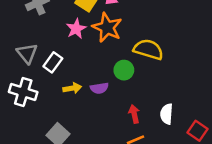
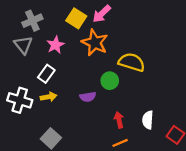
pink star: (76, 29) -> (55, 45), moved
gray triangle: (27, 53) -> (23, 45), moved
yellow arrow: (72, 88) -> (49, 97), moved

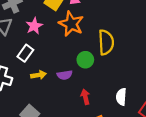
yellow semicircle: (132, 62) -> (106, 42), turned 70
yellow arrow: (49, 97) -> (38, 75), moved
red arrow: (119, 120) -> (85, 97), moved

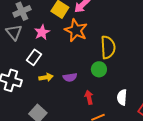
green circle: (85, 60) -> (99, 69), moved

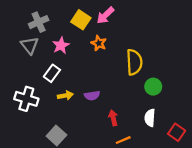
orange star: (76, 30) -> (99, 43), size x0.6
green circle: (99, 69) -> (153, 87), moved

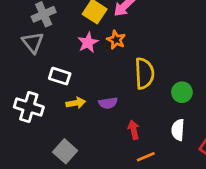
pink star: (61, 45) -> (88, 43), moved
yellow semicircle: (134, 62) -> (144, 73), moved
white rectangle: (52, 73) -> (60, 76), turned 72

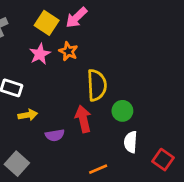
green circle: (182, 92) -> (122, 111), moved
purple semicircle: (108, 103) -> (55, 135), moved
red arrow: (134, 130) -> (83, 119), moved, size x1.4

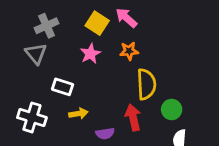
pink arrow: (76, 18) -> (126, 18), turned 85
orange star: (68, 51) -> (129, 51), moved, turned -30

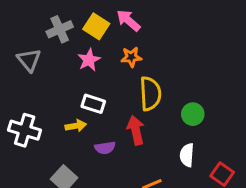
gray cross: (47, 26) -> (60, 29), moved
white rectangle: (63, 87) -> (93, 104), moved
green circle: (172, 110) -> (193, 114), moved

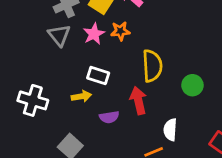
orange star: (131, 57) -> (120, 31), moved
gray triangle: (29, 60) -> (59, 35), moved
white semicircle: (187, 155) -> (170, 130), moved

